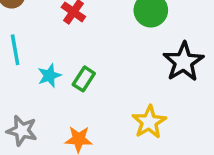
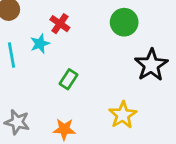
cyan star: (49, 76) -> (40, 44), moved

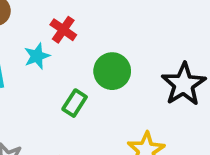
green circle: (124, 22) -> (112, 71), moved

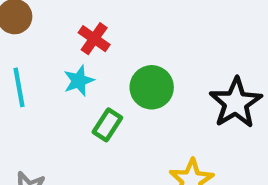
cyan star: (37, 56) -> (79, 81), moved

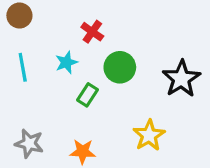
red cross: (94, 39) -> (92, 32), moved

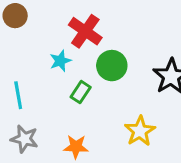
red cross: (92, 32) -> (85, 31), size x1.5
cyan line: (23, 67) -> (18, 95), moved

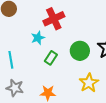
red cross: (85, 31) -> (54, 19), turned 30
green circle: (112, 66) -> (80, 51), moved

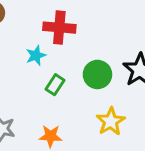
red cross: (54, 19) -> (59, 28), turned 30

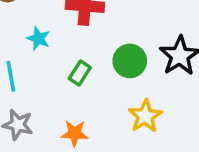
cyan star: (36, 55) -> (38, 39), moved, turned -30

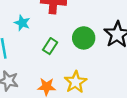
yellow star: (145, 116) -> (76, 82), moved

